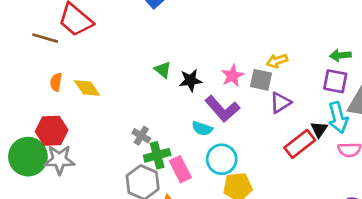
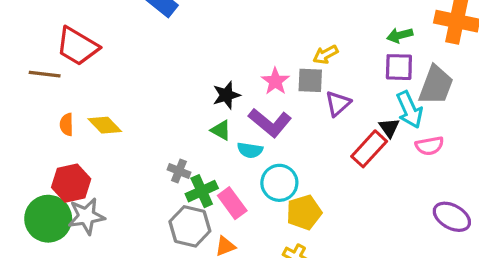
green triangle: (163, 70) -> (221, 130), moved

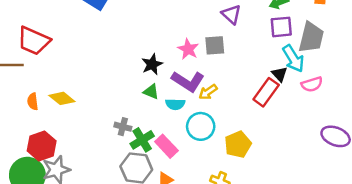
yellow arrow: (326, 55) -> (208, 92), moved
purple triangle: (338, 104) -> (231, 14), moved, turned -30
yellow pentagon: (304, 212) -> (238, 144), moved

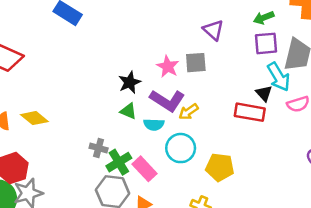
red rectangle: (266, 92) -> (250, 112), turned 64
yellow pentagon: (238, 144) -> (220, 167), turned 30

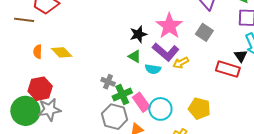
gray square: (196, 63) -> (204, 32), moved, turned 30
pink star: (168, 67) -> (169, 26), size x1.5
cyan circle: (181, 148) -> (160, 109), moved

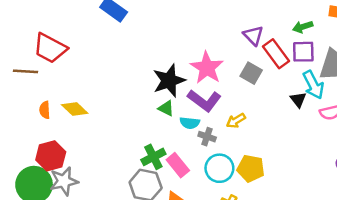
black star: (138, 34) -> (169, 81), size x1.5
yellow arrow: (181, 63) -> (236, 121), moved
red rectangle: (228, 69) -> (276, 54), moved, turned 40
gray cross: (108, 82) -> (207, 137), moved
cyan circle: (160, 109) -> (219, 168), moved

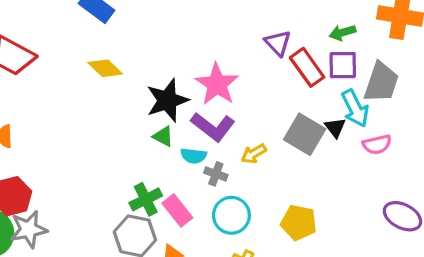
gray square: (251, 73) -> (305, 134), moved, size x1.4
yellow diamond: (75, 109) -> (105, 68), moved
yellow pentagon: (251, 168) -> (299, 223), moved

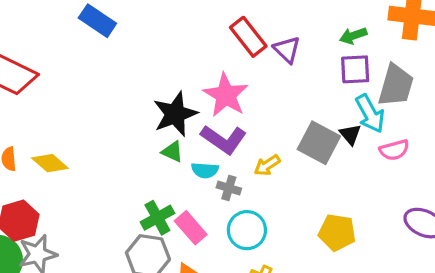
red rectangle: (307, 67) -> (248, 37), moved
yellow diamond: (105, 68) -> (50, 163), moved
yellow pentagon: (299, 223) -> (337, 232), moved

